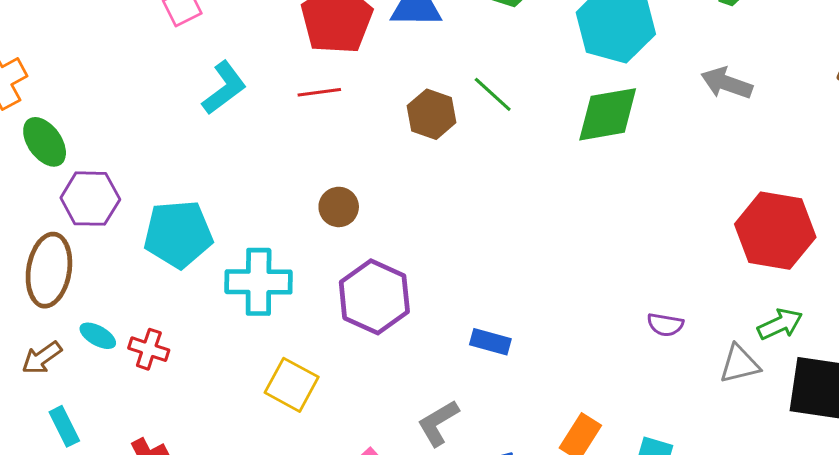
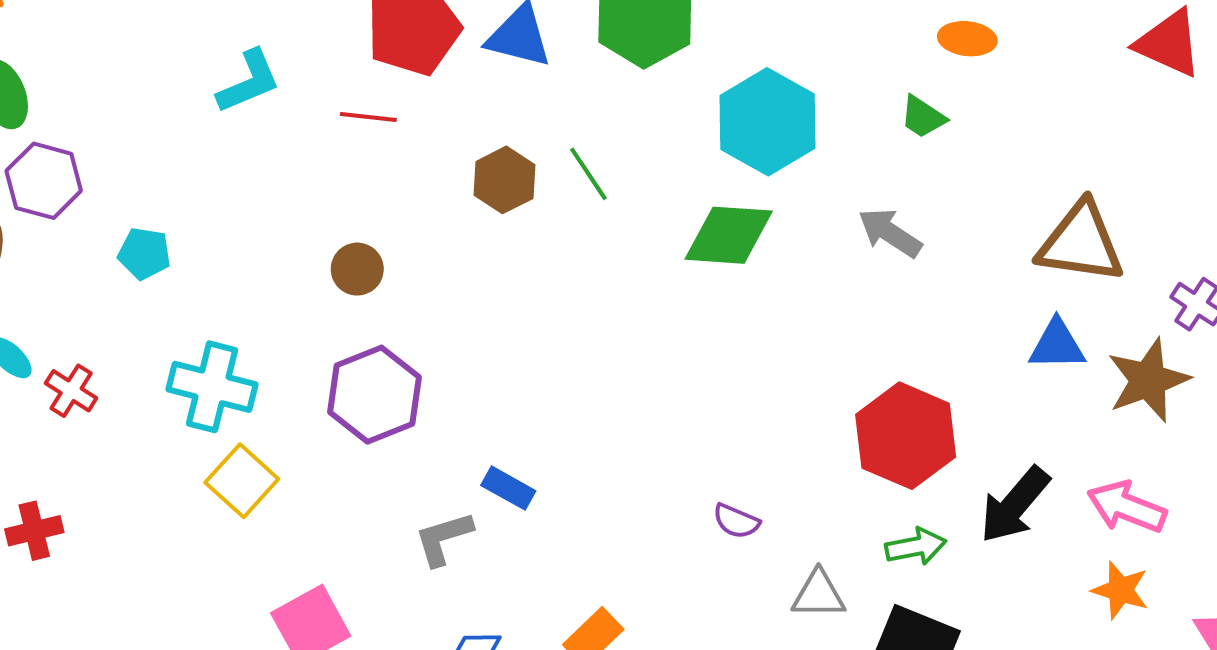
cyan pentagon: (178, 234) -> (144, 253), size x0.6
cyan cross: (259, 282) -> (212, 387), moved
green arrow: (780, 324) -> (916, 547), moved
gray L-shape: (438, 423) -> (443, 538), moved

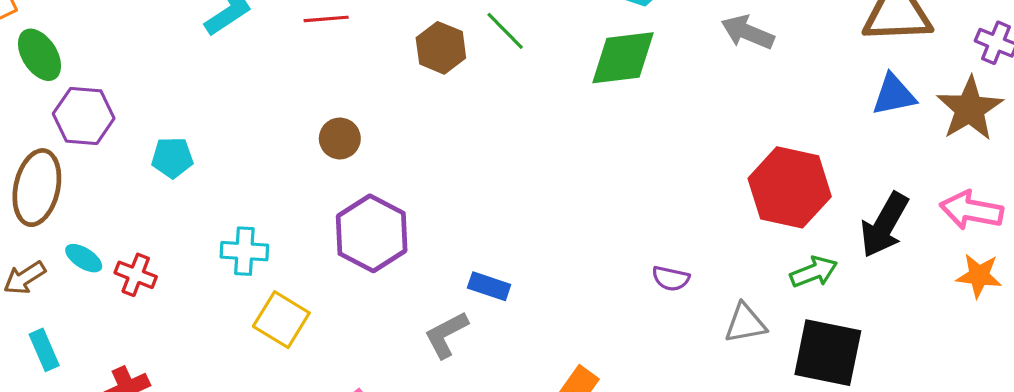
cyan cross: (212, 387) -> (244, 251), size x0.7

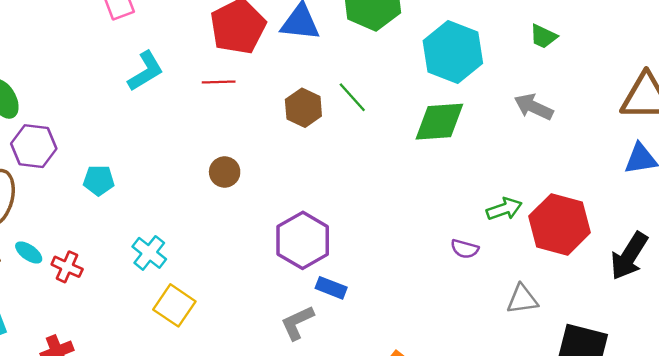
purple hexagon: (372, 233) -> (303, 240), moved
cyan cross: (244, 251) -> (149, 253), turned 32
green arrow: (814, 272) -> (504, 209), moved
purple semicircle: (671, 278) -> (465, 249), moved
gray triangle: (745, 323) -> (522, 299), moved

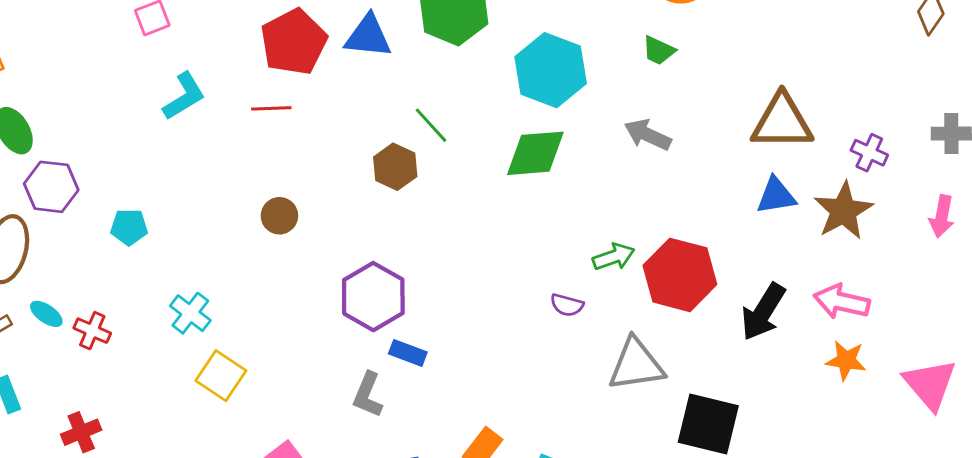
brown hexagon: (303, 108) -> (395, 167), moved
gray triangle: (522, 299) -> (636, 365), size x1.5
gray L-shape: (297, 323) -> (368, 395), turned -42

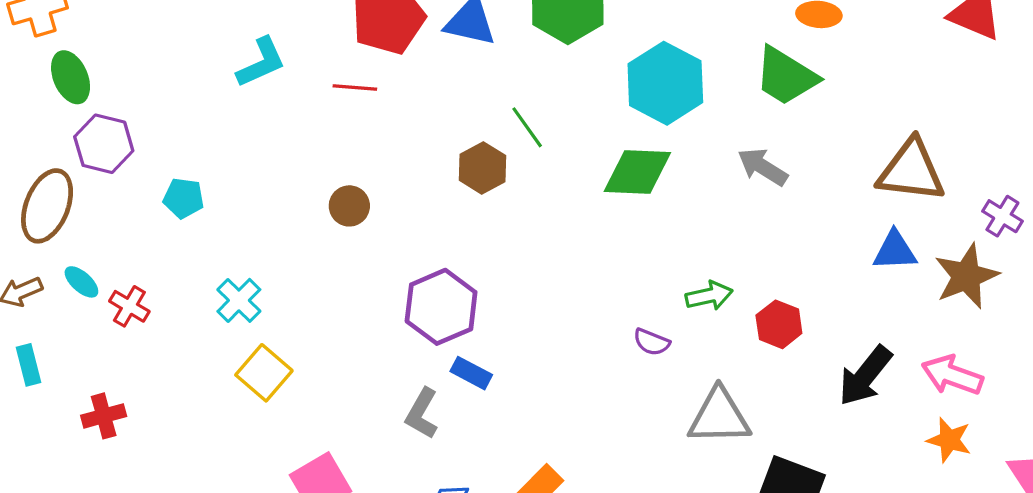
green trapezoid: (659, 50) -> (786, 76), size x1.8
red hexagon: (680, 275) -> (779, 324), size x0.6

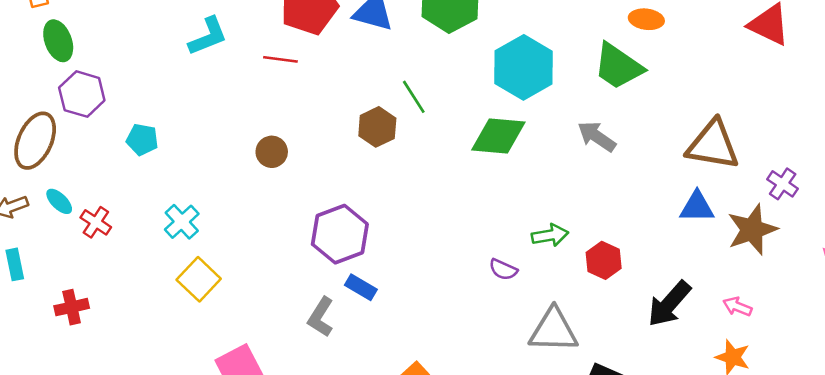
pink arrow: (952, 375) -> (737, 307), size x0.6

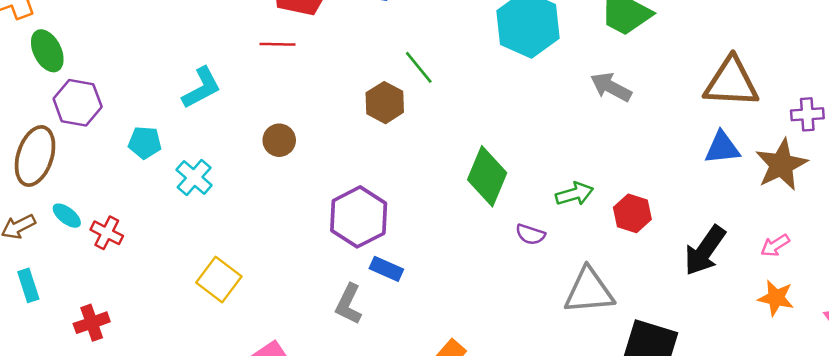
cyan L-shape: (208, 36) -> (201, 88), moved
green diamond: (498, 136) -> (487, 176), moved, turned -66
purple cross: (783, 184) -> (807, 114), turned -32
cyan cross: (182, 222) -> (194, 178), moved
pink arrow: (737, 307) -> (775, 245), turned -48

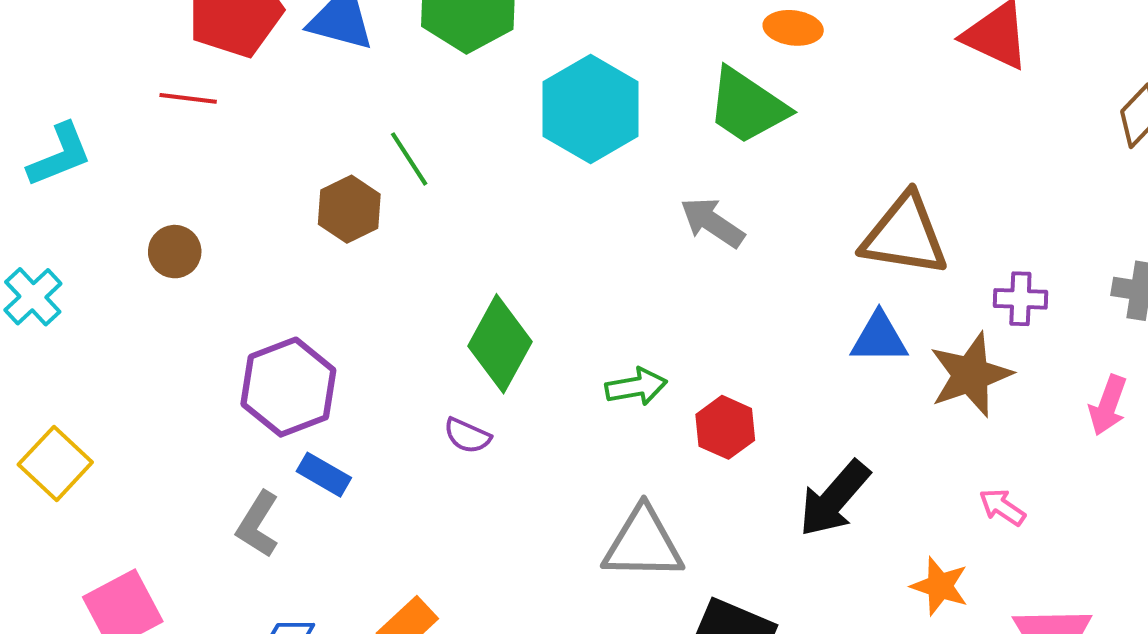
purple semicircle: (530, 234) -> (467, 436), moved
pink arrow: (775, 245) -> (1002, 507), moved, turned 60

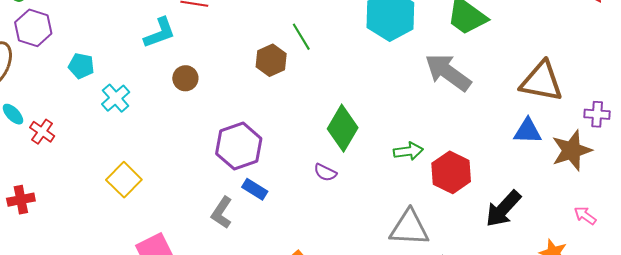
cyan L-shape: (60, 155) -> (160, 33), moved
gray arrow: (712, 222) -> (448, 72), size x1.5
red hexagon: (725, 427) -> (451, 172), size x1.4

